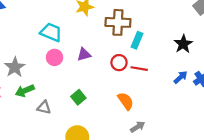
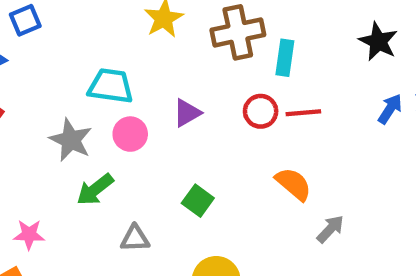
gray star: (15, 67) -> (71, 140), moved
green arrow: (25, 91) -> (95, 189), moved

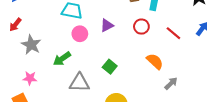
red line: (303, 113) -> (173, 33), moved, turned 42
gray star: (71, 140) -> (31, 45), moved
gray triangle: (135, 238) -> (79, 83), size x1.5

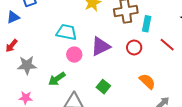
purple triangle: (107, 25) -> (101, 46), size x1.5
red line: (173, 33) -> (167, 45), moved
gray star: (31, 45) -> (27, 65), turned -30

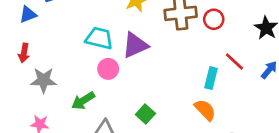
cyan rectangle: (147, 24) -> (211, 78), moved
red arrow: (11, 46) -> (24, 53), turned -32
purple triangle: (101, 46) -> (135, 45), moved
red circle: (134, 47) -> (214, 19), moved

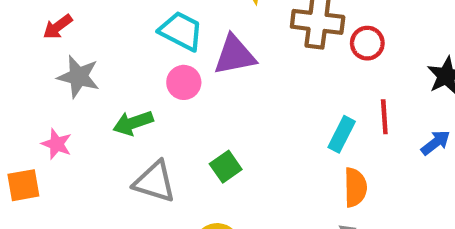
red arrow: (24, 53) -> (58, 27), turned 30
red line: (234, 61) -> (384, 117), turned 30
orange semicircle: (205, 110) -> (355, 187), moved, turned 30

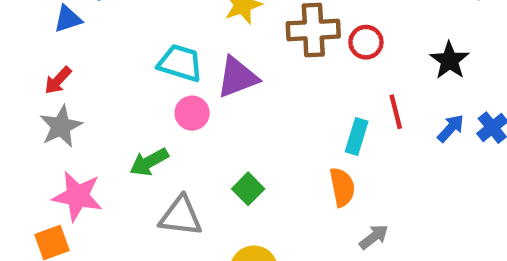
gray star: (78, 77) -> (61, 126), moved, turned -30
pink star: (57, 144) -> (77, 196), size x1.6
orange semicircle: (355, 187) -> (342, 187), moved

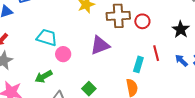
cyan trapezoid: (180, 63) -> (47, 37), moved
purple triangle: (237, 77) -> (100, 45), moved
blue arrow: (451, 128) -> (181, 60), turned -88

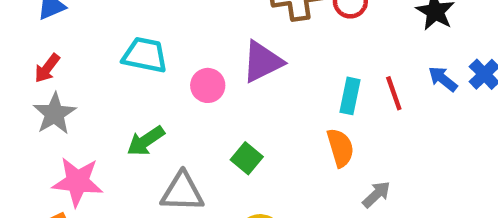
red line: (156, 53) -> (394, 93), moved
pink circle: (63, 54) -> (208, 85), moved

